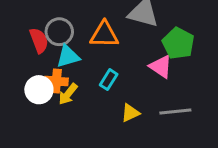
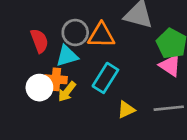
gray circle: (59, 32) -> (75, 33), moved
pink triangle: (161, 67) -> (170, 66), moved
cyan rectangle: (109, 80) -> (105, 78), size x1.5

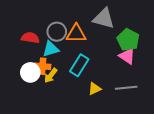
red semicircle: (39, 41) -> (30, 38), turned -60

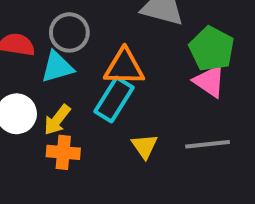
orange triangle: (76, 34) -> (124, 67), moved
orange cross: (43, 66) -> (63, 152), moved
yellow triangle: (95, 89) -> (145, 146), turned -40

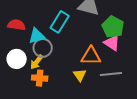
gray circle: (69, 32) -> (43, 48), moved
orange triangle: (124, 67) -> (91, 56), moved
cyan rectangle: (114, 100) -> (60, 22), moved

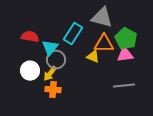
cyan triangle: (37, 36) -> (50, 48), turned -36
pink triangle: (112, 43) -> (125, 55), turned -42
orange triangle: (91, 56) -> (104, 44), moved
yellow triangle: (80, 75) -> (93, 57), moved, turned -32

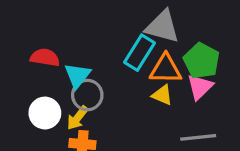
cyan rectangle: (73, 34) -> (139, 53), moved
pink triangle: (125, 55) -> (200, 87), turned -36
yellow triangle: (93, 57) -> (162, 95), moved

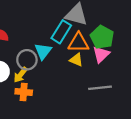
cyan triangle: (77, 75) -> (43, 51), moved

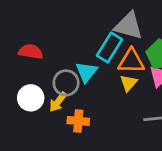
yellow triangle: (76, 60) -> (129, 83), turned 48
orange cross: (24, 92) -> (78, 121), moved

